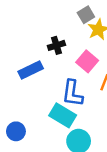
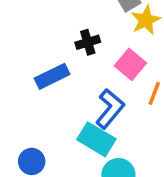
blue L-shape: (72, 93) -> (110, 109), turned -148

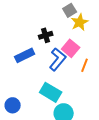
blue L-shape: (110, 109) -> (58, 59), moved

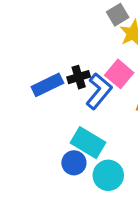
black cross: (46, 35) -> (79, 77), moved
blue circle: (13, 105) -> (74, 163), moved

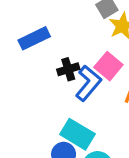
blue rectangle: (47, 85) -> (34, 38), moved

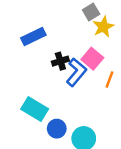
cyan rectangle: (77, 134) -> (35, 109), moved

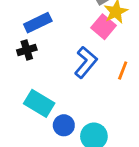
pink square: (92, 59) -> (104, 27), moved
black cross: (60, 61) -> (27, 50), moved

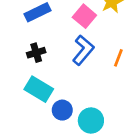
pink square: (104, 27) -> (84, 16), moved
black cross: (27, 50) -> (36, 53), moved

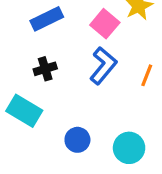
cyan rectangle: (39, 89) -> (24, 111), moved
cyan circle: (91, 121) -> (129, 148), moved

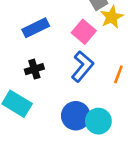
blue circle: (77, 140) -> (76, 116), moved, size x1.4
cyan circle: (129, 148) -> (98, 121), moved

